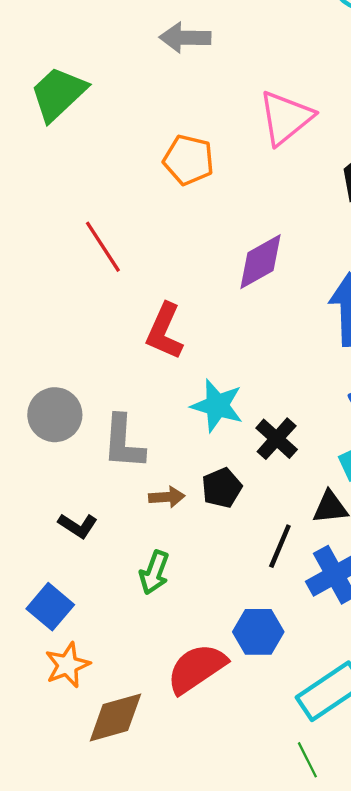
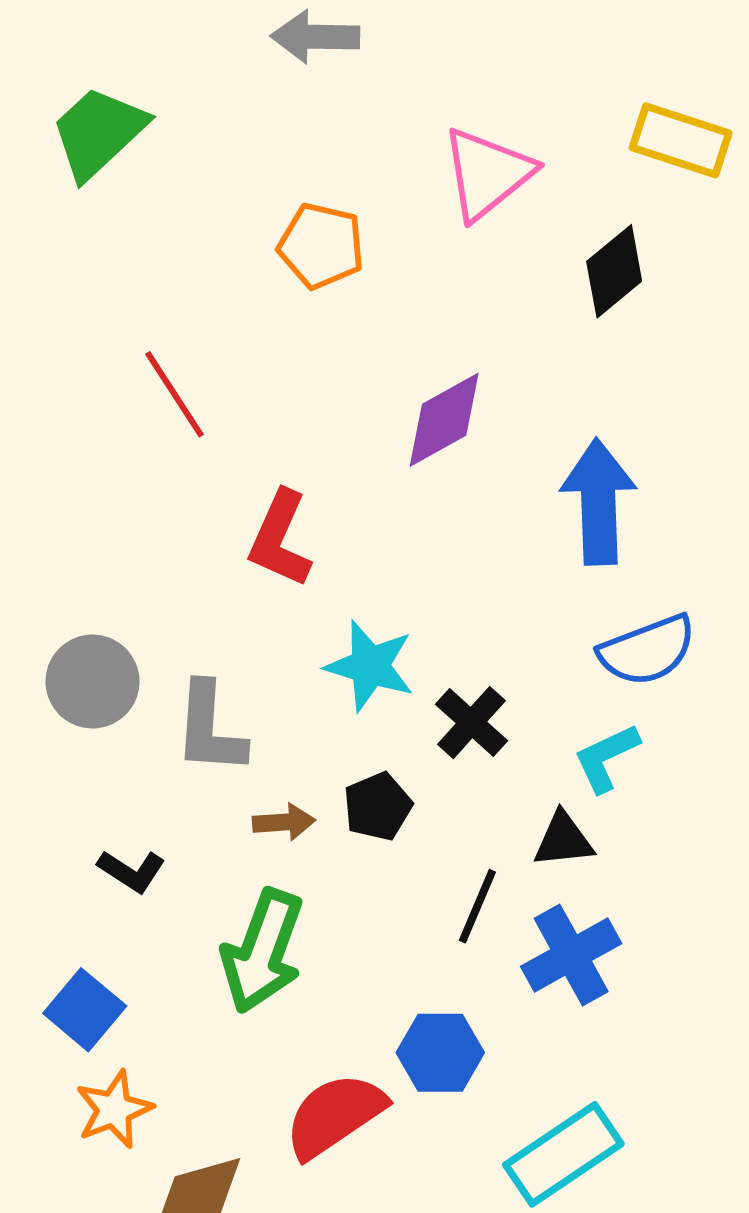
green arrow: (154, 572) -> (262, 951), size x1.6

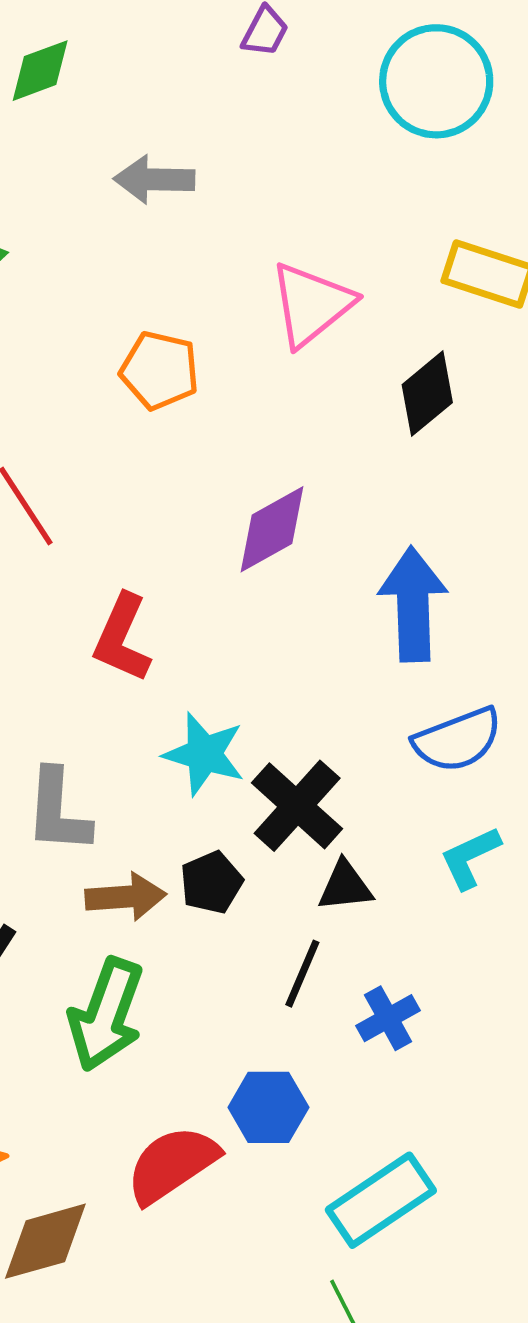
black cross: (472, 723) -> (297, 806), size x1.4
cyan L-shape: (606, 758) -> (470, 858), moved
brown arrow: (284, 822) -> (126, 897), size x1.4
black triangle: (563, 840) -> (345, 886), moved
blue cross: (571, 955) -> (388, 1018), size x0.7

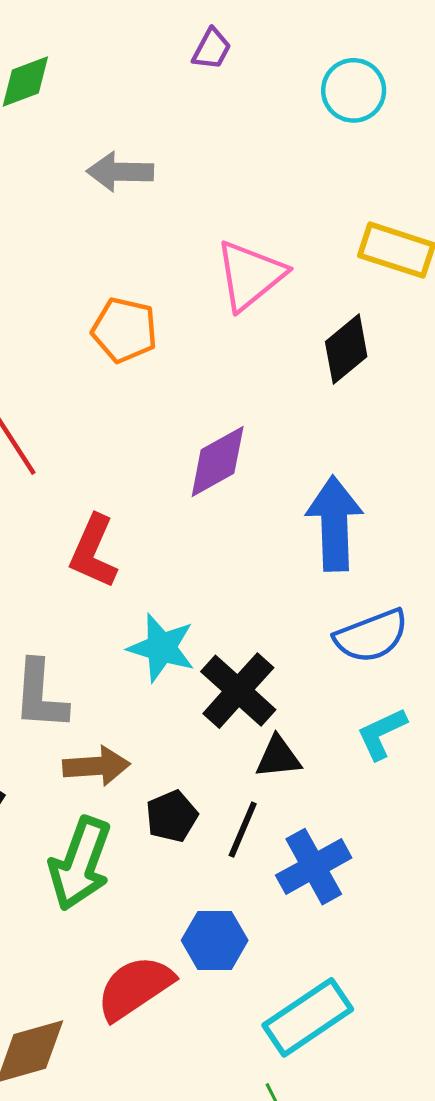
cyan circle: (436, 81) -> (354, 90), size x0.7
black pentagon: (211, 883) -> (172, 816), moved
blue cross: (388, 1018) -> (314, 867), size x1.4

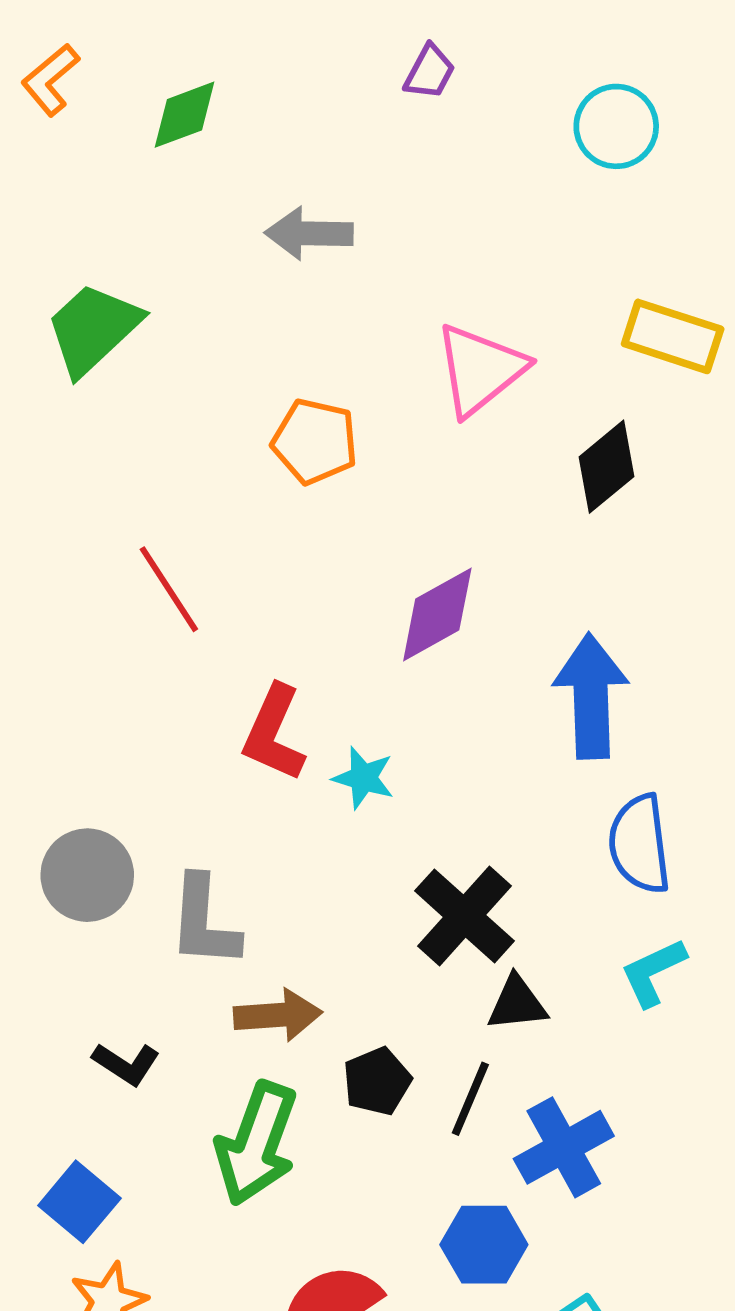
blue semicircle: (371, 636) -> (640, 844), turned 104
cyan star: (161, 648) -> (363, 778), moved, size x0.7
blue hexagon: (215, 940) -> (484, 1245), moved

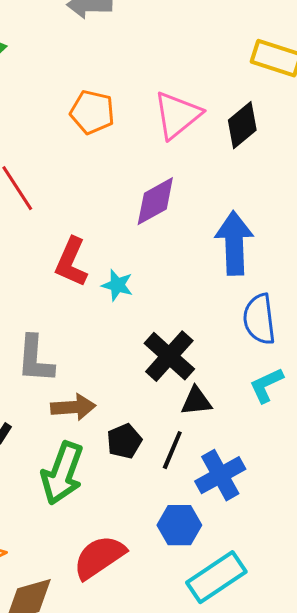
pink triangle: (480, 369) -> (177, 115), moved

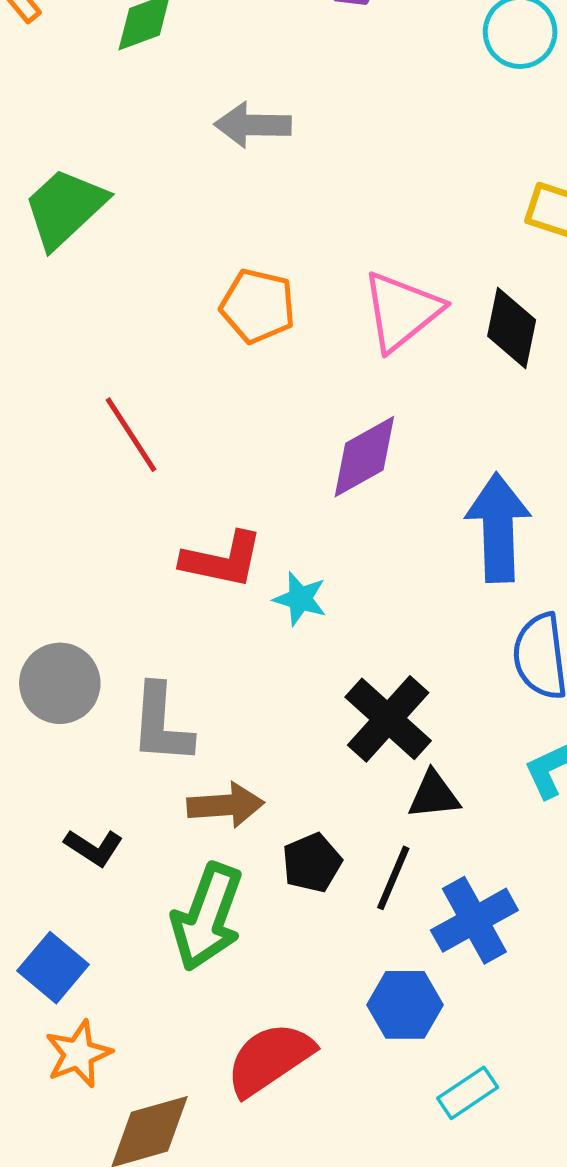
black diamond: (242, 125) -> (512, 328), turned -39
red L-shape: (71, 262) -> (222, 560), turned -102
cyan rectangle: (216, 577) -> (468, 1093), size x0.6

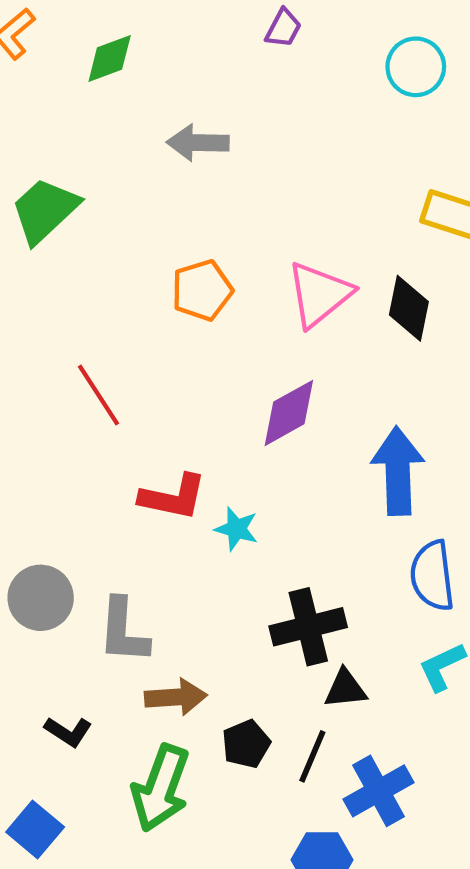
orange pentagon: (258, 306) -> (202, 290), turned -30
black cross: (388, 719) -> (308, 627), turned 34

